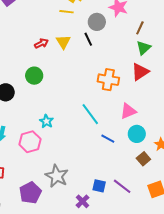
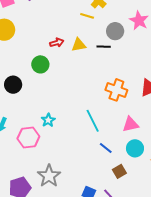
black line: (88, 39) -> (104, 47), turned -72
yellow triangle: (63, 42) -> (79, 45), turned 42
green circle: (34, 76) -> (40, 64), moved
brown square: (143, 159) -> (119, 171), moved

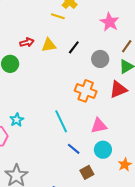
gray circle: (115, 31) -> (100, 59), moved
black line: (104, 47) -> (74, 47), turned -56

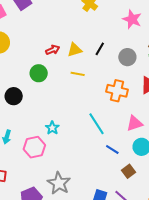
yellow line: (58, 16) -> (78, 74), moved

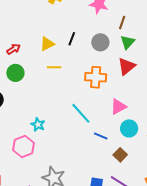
red arrow: (53, 50) -> (14, 49), moved

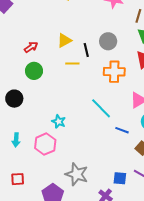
black line: (72, 39) -> (86, 50), moved, turned -32
gray circle: (100, 42) -> (108, 41), moved

